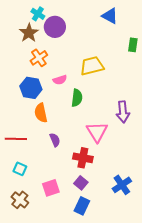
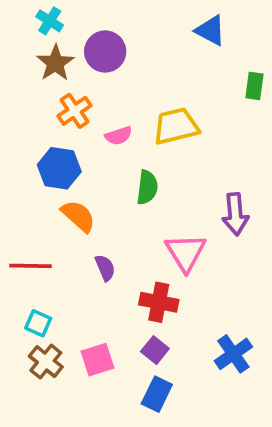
cyan cross: (38, 14) -> (50, 21), moved
pink semicircle: (60, 80) -> (119, 136), moved
orange semicircle: (41, 113) -> (78, 216), turned 144
brown cross: (20, 200) -> (46, 362), moved

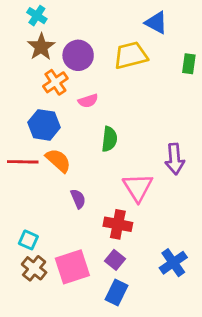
purple circle: (105, 51) -> (78, 55), moved
yellow trapezoid: (176, 126) -> (131, 55), moved
red line: (31, 266) -> (23, 162), moved
pink square: (97, 360) -> (72, 267), size x1.4

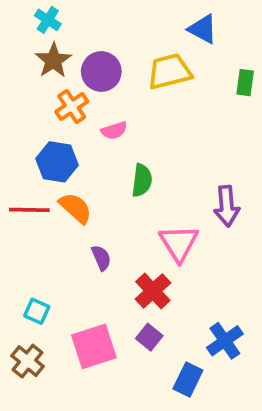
red cross: (118, 224) -> (153, 291), turned 36
brown cross: (34, 268) -> (27, 361), moved
blue rectangle: (116, 292) -> (188, 380), moved

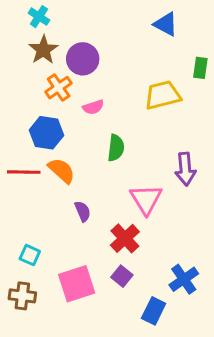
yellow trapezoid: (170, 72) -> (163, 95), moved
brown cross: (27, 361) -> (22, 296), turned -32

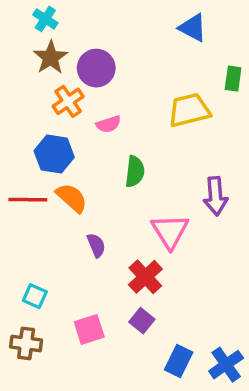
blue cross: (184, 279) -> (226, 365), moved
pink square: (77, 284) -> (89, 329), size x0.7

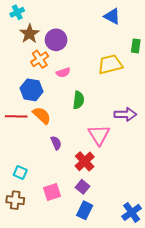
cyan cross: (45, 19) -> (17, 12), moved, turned 32
purple arrow: (216, 196) -> (125, 114), turned -85
blue rectangle: (179, 361) -> (85, 210), moved

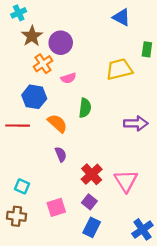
orange semicircle: (42, 115) -> (57, 123), moved
pink triangle: (99, 135) -> (126, 181), moved

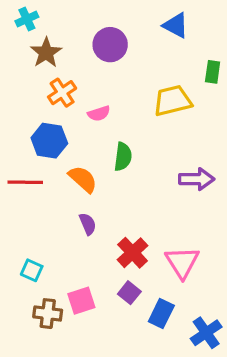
purple circle: (61, 43) -> (110, 45), moved
brown cross: (16, 216) -> (48, 314), moved
blue rectangle: (92, 227) -> (161, 314), moved

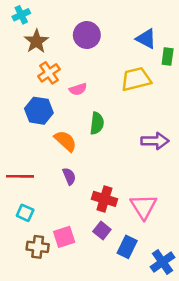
blue triangle: (176, 25) -> (146, 39), moved
red line: (25, 182) -> (20, 176), moved
red cross: (133, 253) -> (104, 199), turned -30

